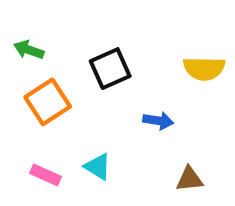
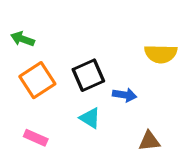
black square: (110, 69) -> (88, 75), moved
cyan triangle: (98, 167) -> (90, 118), moved

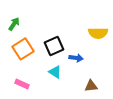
green arrow: (23, 39) -> (14, 24), turned 104

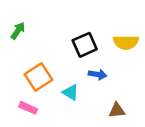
black square: (54, 46) -> (85, 45), moved
orange square: (23, 49) -> (38, 77), moved

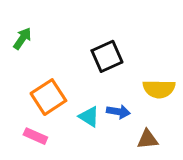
yellow semicircle: (126, 42) -> (159, 89), moved
blue arrow: (98, 74) -> (118, 112), moved

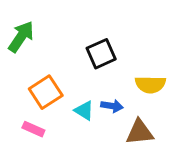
green arrow: (22, 39) -> (21, 37), size x1.5
brown triangle: (148, 139) -> (140, 132), size x1.4

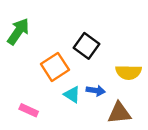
black square: (101, 54) -> (86, 46), turned -30
orange square: (46, 92) -> (55, 67), moved

